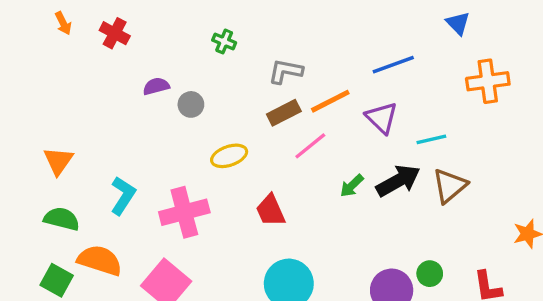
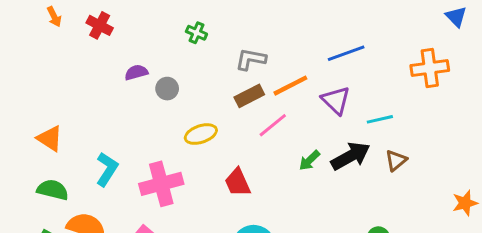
blue triangle: (458, 23) -> (456, 17), moved
orange triangle: (58, 161) -> (50, 138), turned -32
brown triangle: (450, 186) -> (396, 160), size x0.7

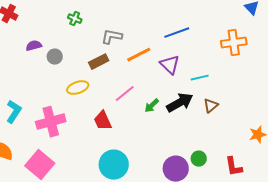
brown rectangle: (249, 96) -> (99, 62), moved
pink line: (273, 125) -> (125, 94), moved

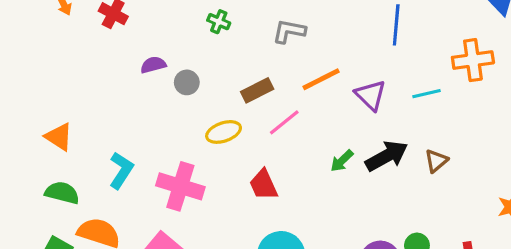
blue line: (177, 33) -> (396, 25), moved, turned -65
gray L-shape: (112, 37) -> (289, 31), moved
cyan line: (200, 78) -> (427, 94), moved
pink line: (125, 94) -> (284, 122), moved
pink cross: (51, 122) -> (180, 186), turned 32

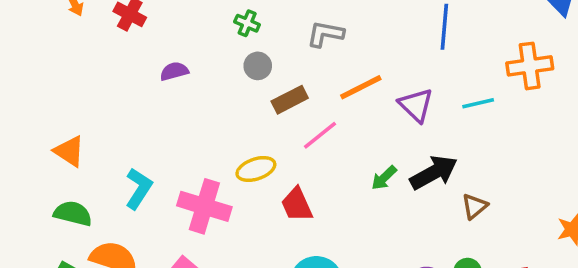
gray circle: (187, 82) -> (258, 66), moved
yellow ellipse: (224, 132) -> (256, 169), moved
brown triangle: (436, 161) -> (475, 206), moved

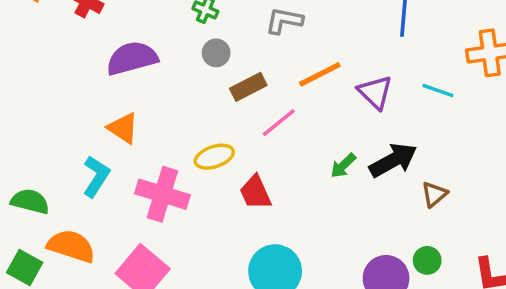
purple semicircle: (174, 71) -> (132, 58), size x1.8
cyan line: (478, 103) -> (438, 90), turned 32
orange triangle: (69, 151) -> (123, 128), moved

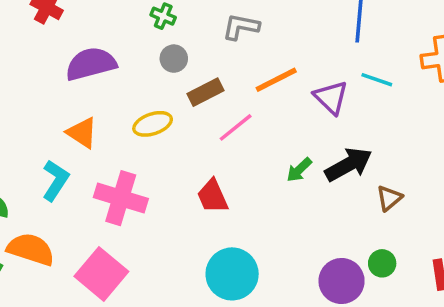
cyan line: (438, 90) -> (377, 80), moved
yellow ellipse: (214, 157) -> (153, 124), moved

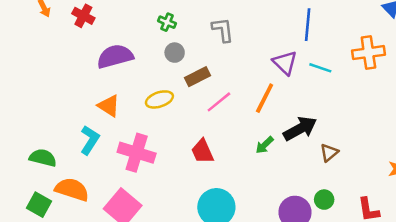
gray L-shape: (241, 27) -> (223, 30), turned 72
orange line: (276, 80) -> (265, 98), moved, turned -36
purple triangle: (331, 97) -> (285, 63), moved
green arrow: (299, 170) -> (265, 145), moved

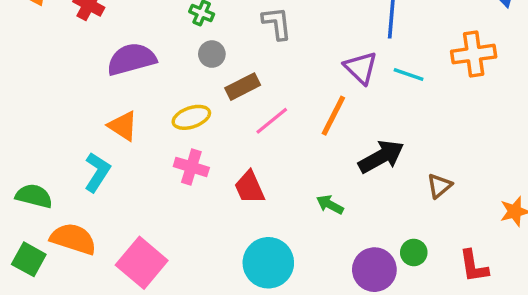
green arrow: (265, 145) -> (330, 205), moved, turned 72
pink cross: (137, 153) -> (191, 167), moved, size x0.7
brown triangle: (329, 153) -> (439, 186), moved

